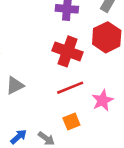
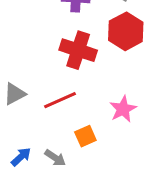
red line: (70, 88) -> (60, 100), moved

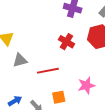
red cross: (78, 50) -> (66, 42), size x0.7

